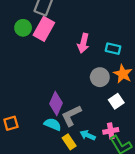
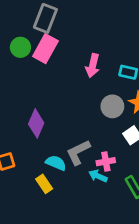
purple diamond: (56, 103) -> (36, 123), moved
pink cross: (111, 131) -> (106, 162), moved
yellow rectangle: (69, 142) -> (44, 184), moved

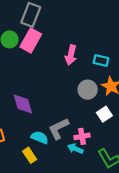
purple diamond: (36, 123) -> (23, 104), turned -40

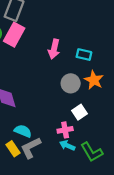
white square: (104, 114) -> (79, 112), moved
gray L-shape: (59, 129) -> (31, 148), moved
cyan arrow: (75, 149) -> (67, 145), moved

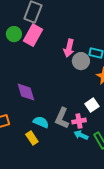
gray circle: (71, 83) -> (81, 61), moved
gray L-shape: (31, 148) -> (62, 118), moved, turned -40

